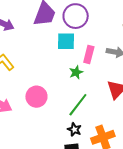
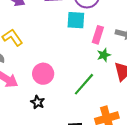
green star: (76, 72) -> (104, 55), moved
black star: (74, 129) -> (38, 102), moved

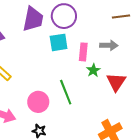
green line: (84, 84) -> (66, 92), moved, turned -50

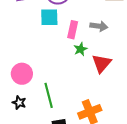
green line: (66, 92) -> (49, 95), moved

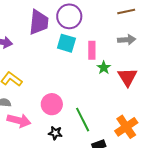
cyan square: (49, 17) -> (66, 43), turned 30
gray arrow: (99, 26) -> (127, 40), moved

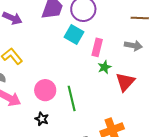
green line: (83, 120) -> (72, 98), moved

